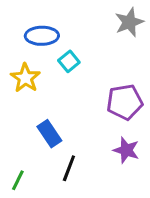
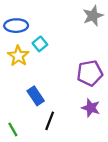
blue ellipse: (42, 36) -> (16, 26), moved
cyan square: (69, 61) -> (40, 44), moved
green line: (18, 180) -> (13, 129), turned -56

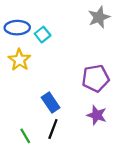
cyan square: (40, 44) -> (43, 35), moved
blue rectangle: (36, 96) -> (51, 102), moved
green line: (13, 129) -> (25, 136), moved

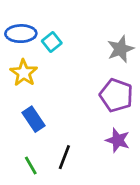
gray star: (99, 17) -> (121, 49), moved
purple pentagon: (96, 78) -> (116, 95), turned 30
blue rectangle: (51, 102) -> (34, 119), moved

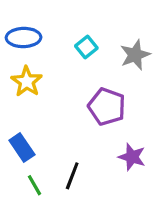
cyan square: (52, 42) -> (86, 47), moved
purple pentagon: (116, 95) -> (107, 107), moved
blue rectangle: (34, 119) -> (22, 147), moved

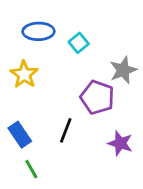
blue ellipse: (24, 38) -> (38, 31), moved
gray star: (135, 55) -> (123, 70), moved
black line: (72, 176) -> (66, 130), moved

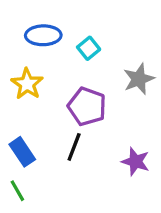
purple pentagon: (97, 97) -> (87, 106), moved
green line: (31, 169) -> (17, 191), moved

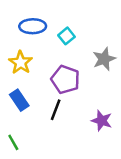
blue rectangle: (22, 152) -> (19, 100), moved

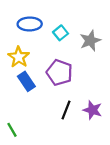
gray star: (104, 59) -> (90, 41), moved
blue rectangle: (19, 100) -> (26, 81), moved
black line: (56, 110) -> (66, 110), moved

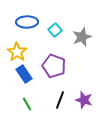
green line: (12, 130) -> (27, 104), moved

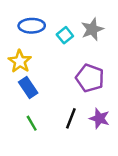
gray star: (82, 37) -> (92, 29), moved
purple pentagon: (54, 66) -> (90, 78), moved

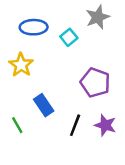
gray star: (92, 29) -> (98, 17), moved
blue rectangle: (28, 88) -> (44, 105), moved
green line: (32, 123) -> (17, 125), moved

